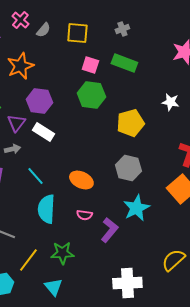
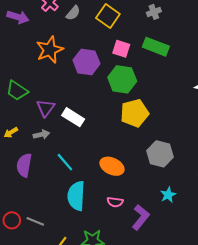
yellow square: (77, 33) -> (108, 16), turned 30
purple hexagon: (39, 101) -> (86, 62), moved
yellow pentagon: (130, 123) -> (134, 113), moved
cyan star: (136, 208) -> (168, 195), size x0.6

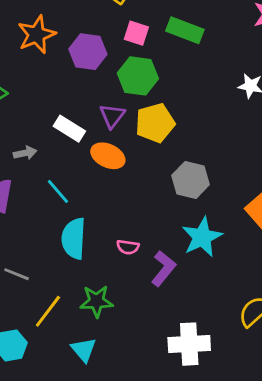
purple triangle: (46, 108) -> (112, 116), moved
orange ellipse: (112, 166) -> (108, 156), moved
cyan star: (168, 195) -> (202, 237), size x1.8

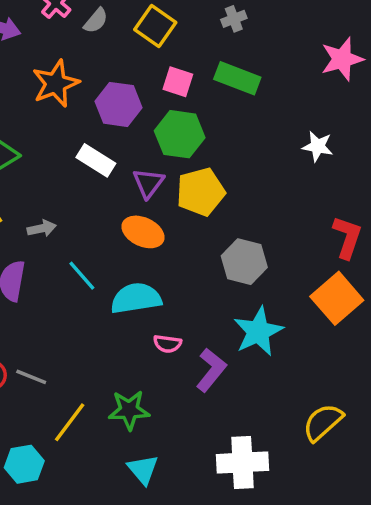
white rectangle: (69, 129) -> (96, 160), moved
cyan semicircle: (74, 238) -> (136, 298), moved, turned 78
cyan triangle: (84, 350) -> (143, 469), moved

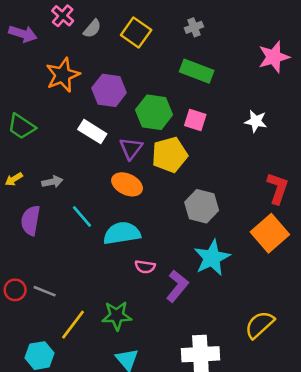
pink square: (178, 82) -> (195, 120), moved

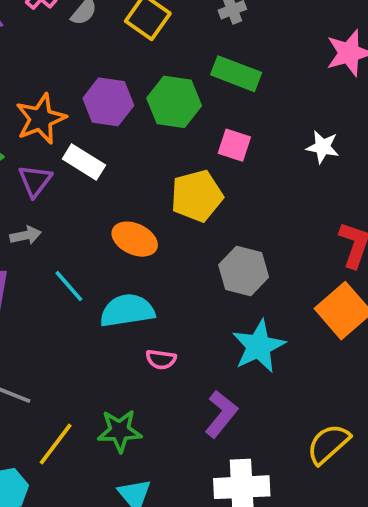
orange star: (63, 75) -> (41, 119), moved
green hexagon: (154, 112) -> (174, 102), moved
purple triangle: (131, 148) -> (35, 181), moved
purple L-shape: (177, 286) -> (221, 414), moved

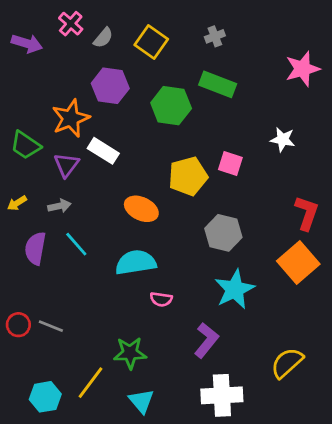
purple hexagon: (108, 102) -> (110, 86), moved
pink square: (234, 145) -> (230, 164), moved
cyan line: (69, 286) -> (76, 244), moved
yellow line: (56, 444) -> (90, 383), moved

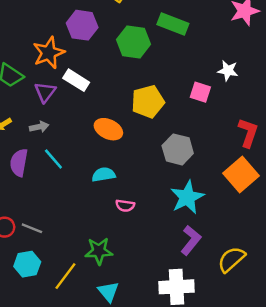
pink square: (230, 164) -> (200, 92), moved
cyan semicircle: (136, 262) -> (104, 175), size x0.7
purple L-shape: (206, 340) -> (191, 240), moved
cyan hexagon: (45, 397) -> (27, 264), moved

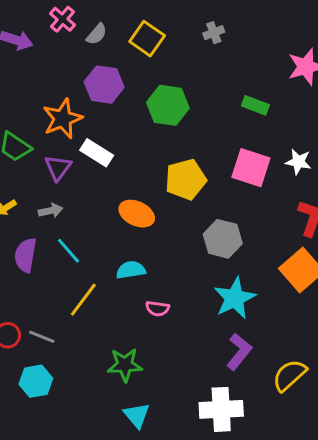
green rectangle: (173, 24) -> (255, 105), moved, size x0.7
white star: (228, 71) -> (298, 162), moved
pink square: (200, 92) -> (251, 168), size x1.5
yellow line: (65, 276) -> (83, 300), moved

